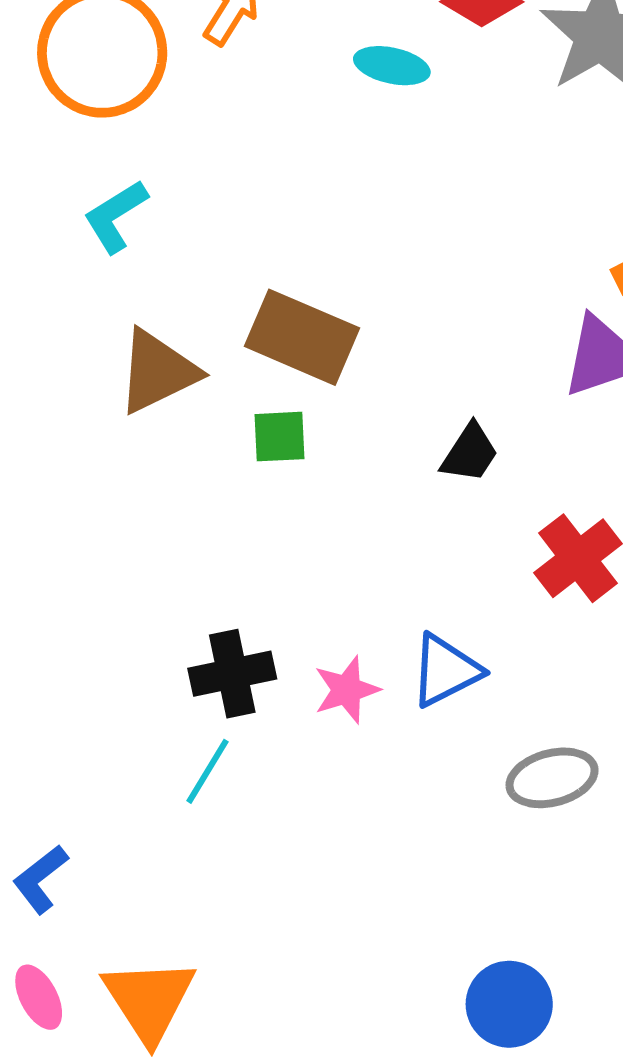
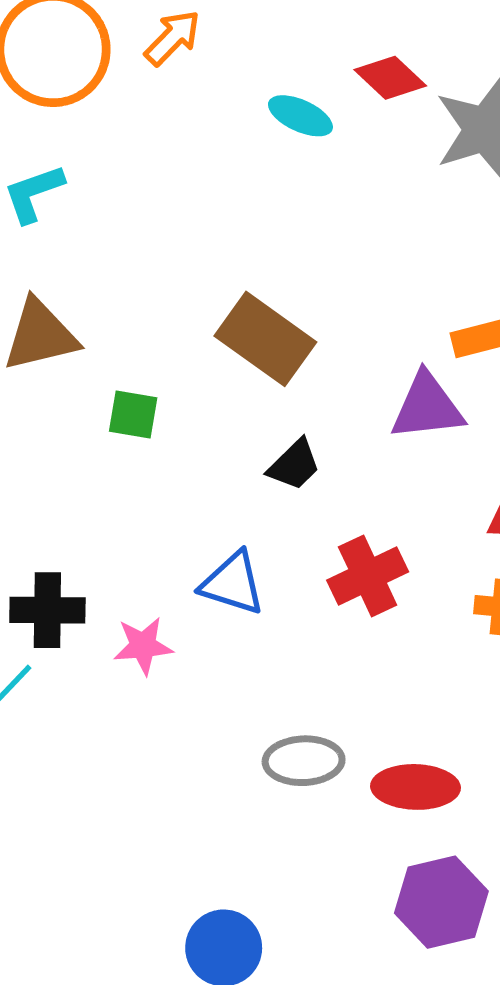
brown rectangle: (302, 337) -> (265, 339), moved
blue triangle: (446, 671) -> (233, 583), moved, turned 32

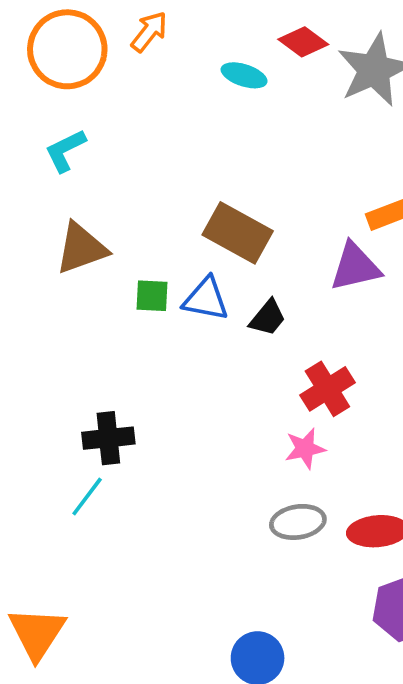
blue triangle: (233, 583) -> (206, 299), moved
pink star: (143, 646) -> (305, 449), moved

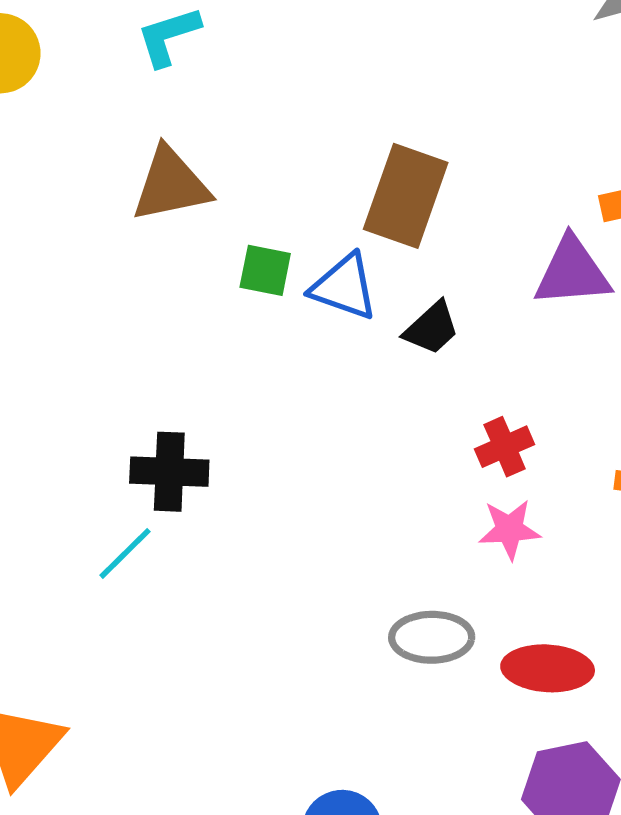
brown rectangle: (238, 233) -> (406, 196), turned 72
red cross: (327, 389) -> (505, 447), size x0.7
pink star: (305, 449) -> (510, 529), moved

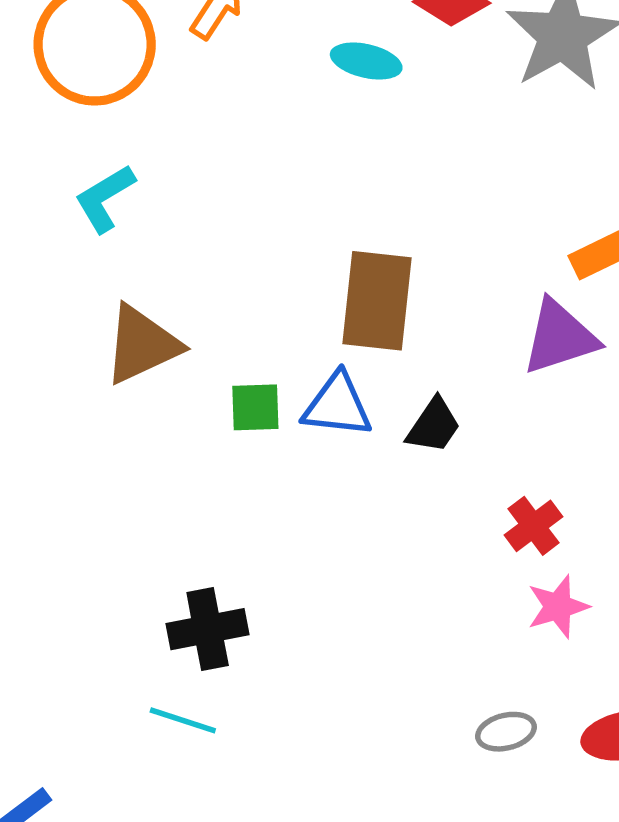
cyan line: (125, 553) -> (183, 720), turned 76
gray ellipse: (432, 637) -> (506, 732), size x0.7

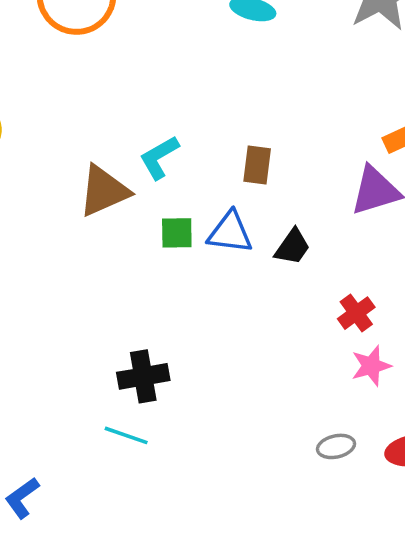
cyan L-shape: (105, 198) -> (159, 157), moved
brown rectangle: (377, 301) -> (257, 165), size x0.6

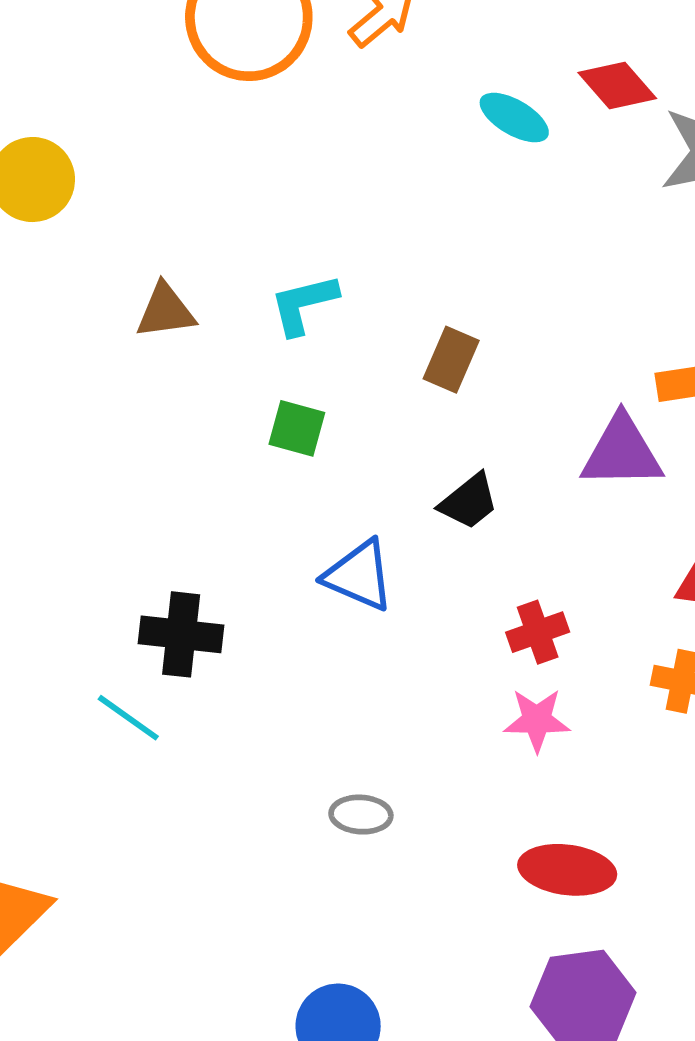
brown triangle: (104, 191) -> (166, 311), moved, size x0.7
blue triangle: (230, 233) -> (359, 575), moved
gray ellipse: (336, 446) -> (361, 815), moved

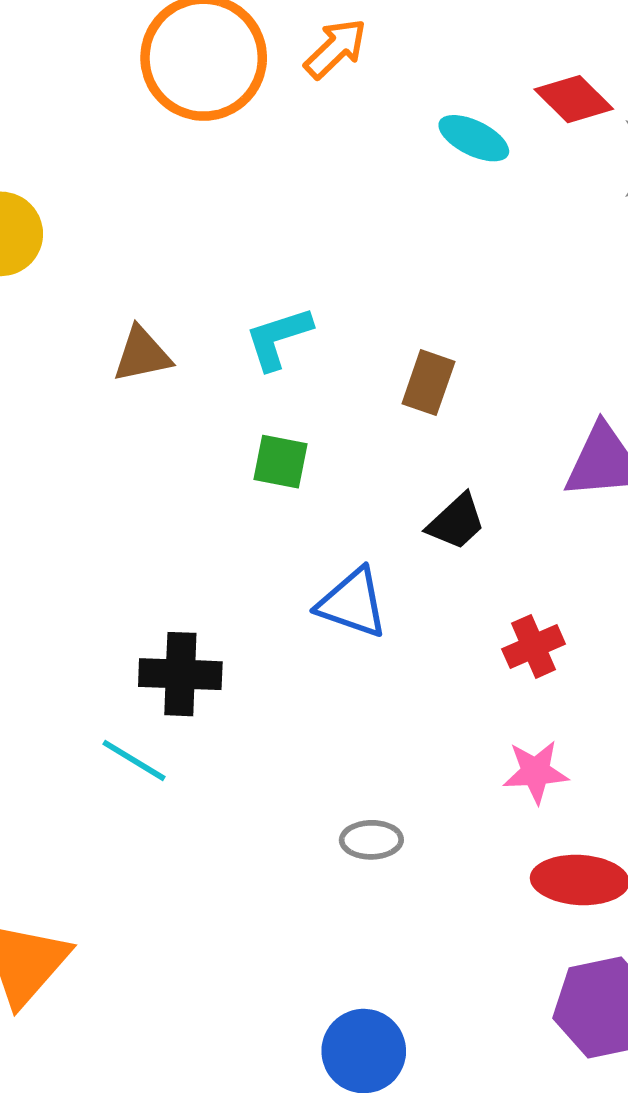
pink star: (537, 720) -> (536, 772), moved

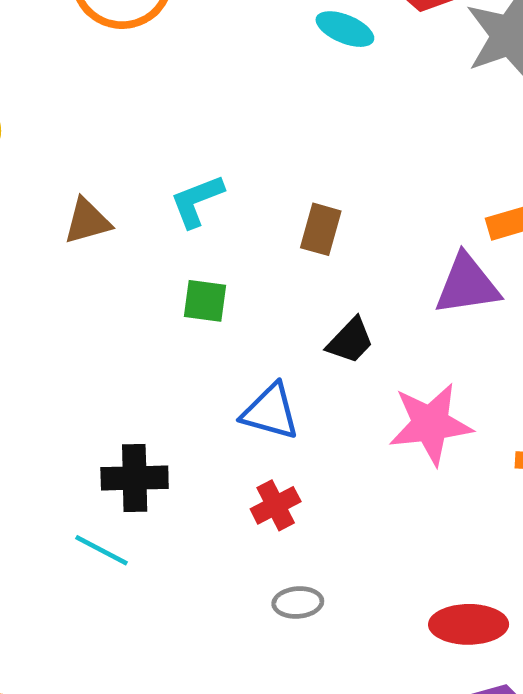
red cross: (534, 646) -> (276, 505), moved
pink star: (536, 772) -> (431, 424), moved, size x1.6

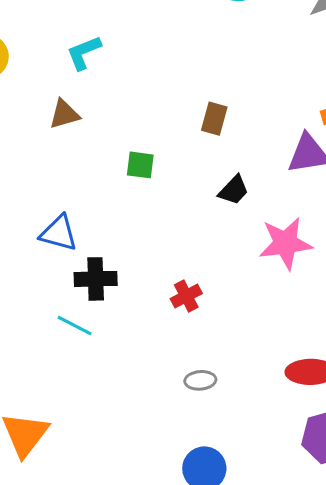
cyan L-shape: (197, 201) -> (84, 53), moved
blue triangle: (270, 412) -> (59, 233), moved
gray ellipse: (298, 602) -> (200, 380), moved

